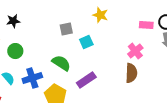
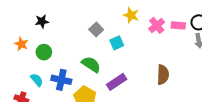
gray square: (66, 29) -> (96, 30), turned -32
pink cross: (135, 51) -> (157, 25), moved
blue cross: (32, 78) -> (61, 80), turned 30

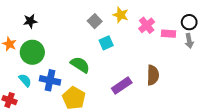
pink rectangle: (178, 25) -> (168, 34), moved
gray square: (96, 30) -> (95, 21), moved
green circle: (44, 52) -> (32, 52), size x1.5
purple rectangle: (117, 82) -> (122, 86), moved

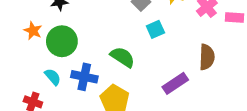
brown semicircle: (153, 75) -> (207, 57), moved

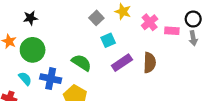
purple rectangle: (175, 83) -> (122, 63), moved

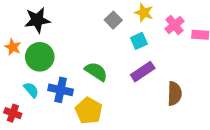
black star: (30, 18) -> (37, 20), size x1.5
cyan square: (108, 40) -> (139, 41), moved
brown semicircle: (150, 63) -> (174, 94), moved

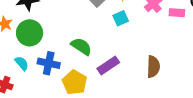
purple rectangle: (143, 72) -> (108, 66), moved

